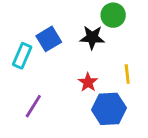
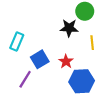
blue square: (49, 39) -> (40, 59), moved
yellow line: (127, 74) -> (92, 43), moved

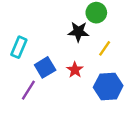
yellow line: (92, 43) -> (105, 48), turned 40
blue hexagon: (82, 81) -> (108, 86), moved

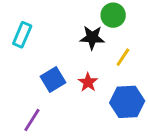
cyan rectangle: (19, 47) -> (22, 35), moved
purple line: (28, 90) -> (32, 120), moved

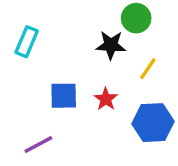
blue square: (53, 79) -> (64, 96), turned 30
purple line: (32, 120) -> (38, 145), turned 30

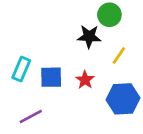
cyan rectangle: (27, 42) -> (21, 69), moved

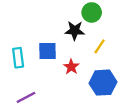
cyan rectangle: (21, 69) -> (18, 58), turned -30
blue square: (51, 77) -> (48, 51), moved

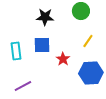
black star: (75, 31) -> (45, 17), moved

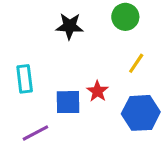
blue square: (42, 45) -> (68, 102), moved

